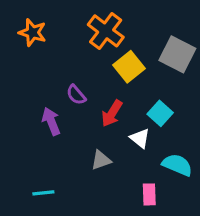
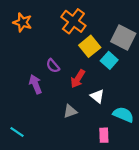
cyan square: (160, 113) -> (109, 60), moved
cyan line: (43, 193) -> (17, 132), moved, turned 40

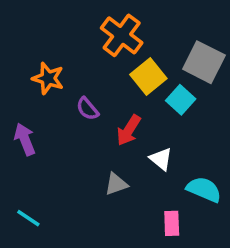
orange star: (22, 22) -> (48, 78), moved
purple arrow: (35, 84) -> (25, 139), moved

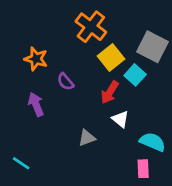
red arrow: (129, 130) -> (110, 92), moved
purple arrow: (25, 139) -> (36, 104), moved
pink rectangle: (172, 223) -> (143, 169), moved

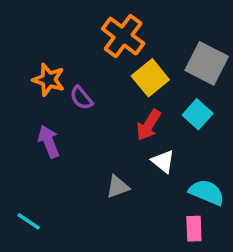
cyan square: (135, 75) -> (198, 114), moved
purple semicircle: (65, 82) -> (81, 98), moved

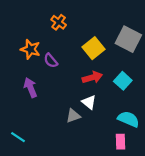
orange cross: (123, 36) -> (59, 22), moved, size x0.6
cyan square: (198, 114) -> (123, 81), moved
red arrow: (149, 125) -> (92, 77), turned -138
white triangle: (163, 161) -> (89, 102), moved

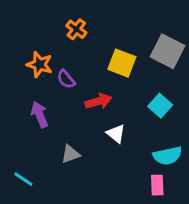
yellow square: (93, 48) -> (122, 63), turned -30
red arrow: (92, 77) -> (98, 101), moved
gray triangle: (73, 116) -> (70, 154), moved
cyan semicircle: (128, 119) -> (167, 156), turned 145

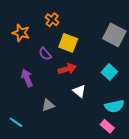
yellow square: (122, 63) -> (68, 43), moved
orange star: (40, 65) -> (21, 33), moved
pink rectangle: (157, 185) -> (107, 126), turned -48

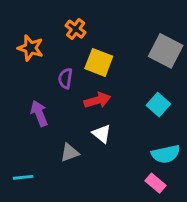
purple semicircle: (45, 54) -> (65, 78), turned 48
white triangle: (79, 91) -> (102, 134), moved
cyan line: (16, 122) -> (23, 177), turned -40

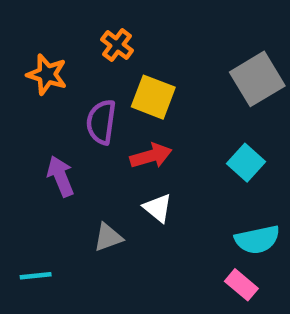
gray square: (166, 51) -> (257, 79), turned 32
purple semicircle: (65, 78) -> (101, 122), size x1.4

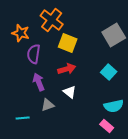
orange cross: (117, 45) -> (52, 20), size x1.6
purple semicircle: (101, 122) -> (34, 54), moved
purple arrow: (60, 176) -> (39, 82), moved
cyan line: (36, 276) -> (23, 118), moved

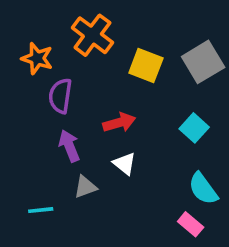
yellow square: (68, 43) -> (146, 66), moved
cyan semicircle: (114, 106) -> (203, 189), turned 66

